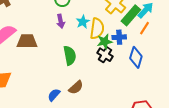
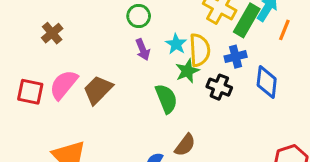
orange line: (144, 28) -> (284, 30), moved
brown trapezoid: (27, 41) -> (98, 90), turned -35
green star: (105, 42) -> (187, 71), moved

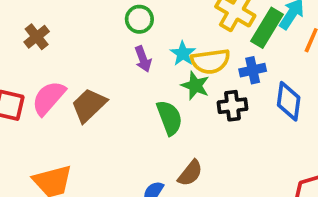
yellow semicircle: (200, 50) -> (210, 61), turned 84
green star: (187, 71) -> (195, 86), turned -30
black cross: (219, 87) -> (232, 106), turned -30

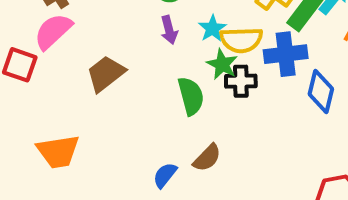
blue cross: (253, 70) -> (286, 54), size x1.5
pink semicircle: (49, 98) -> (53, 31), moved
black cross: (232, 106) -> (241, 81), moved

